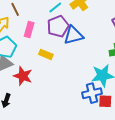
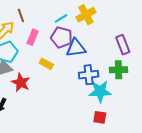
purple pentagon: (58, 26) -> (62, 37), turned 30
blue cross: (92, 93) -> (89, 75), moved

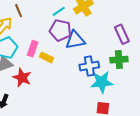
pink rectangle: (33, 37) -> (33, 49), moved

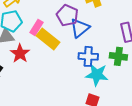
blue triangle: (75, 40) -> (80, 28), turned -40
yellow rectangle: (46, 57) -> (48, 39), size x1.6

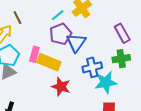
purple pentagon: (67, 15) -> (61, 34), turned -30
red star: (20, 53) -> (61, 87), moved

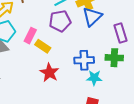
blue triangle: (76, 43) -> (92, 17), moved
yellow rectangle: (49, 62) -> (43, 46), size x0.7
cyan star: (106, 82) -> (94, 78), size x0.7

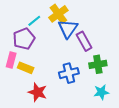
purple pentagon: (60, 21) -> (24, 39), moved
purple rectangle: (120, 33) -> (84, 41), moved
cyan star: (94, 78) -> (101, 92), moved

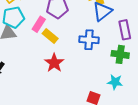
purple rectangle: (84, 41) -> (125, 30), moved
blue cross: (69, 73) -> (89, 40), moved

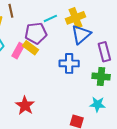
yellow rectangle: (50, 36) -> (30, 48), moved
red star: (54, 63) -> (25, 105), moved

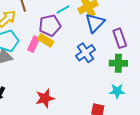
blue cross: (69, 63) -> (85, 53), turned -30
red star: (25, 105) -> (45, 98), turned 30

